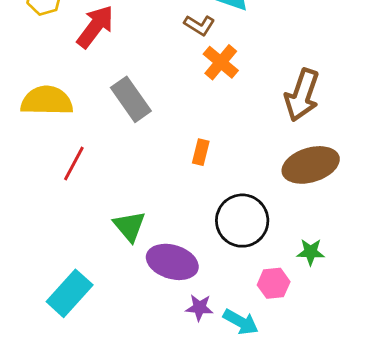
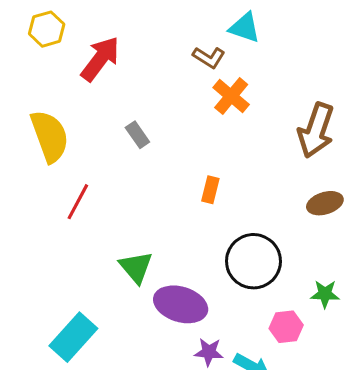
gray rectangle: (131, 99) -> (137, 135), size x0.6
yellow semicircle: (47, 101) -> (50, 136), turned 69
brown ellipse: (311, 165) -> (325, 203), size x0.6

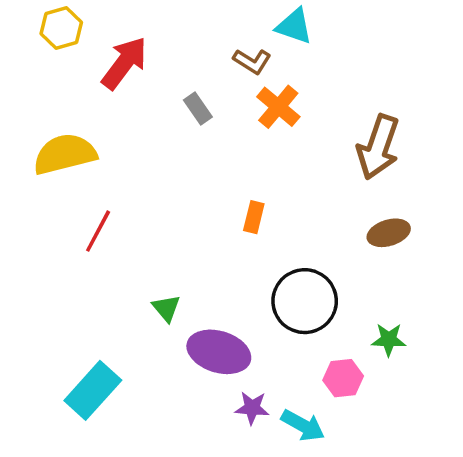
gray rectangle: (137, 135) -> (198, 109), moved
yellow semicircle: (50, 136) -> (65, 154), turned -84
green triangle: (136, 267) -> (166, 308), size x0.7

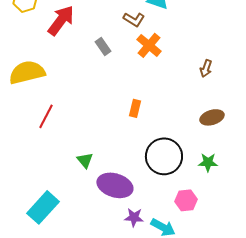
brown arrow: (378, 147) -> (206, 68), size x0.5
green star: (389, 340) -> (208, 162), moved

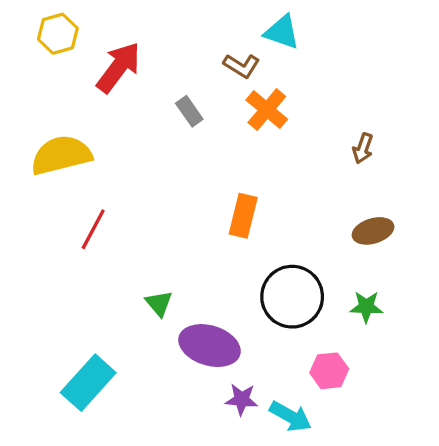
orange rectangle: (135, 108) -> (243, 216), size x1.4

